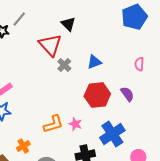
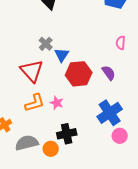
red triangle: (50, 45) -> (32, 71), moved
blue triangle: (94, 62) -> (62, 55), moved, turned -35
blue cross: (112, 134) -> (110, 113), moved

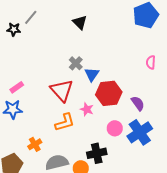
purple semicircle: (109, 73) -> (138, 103), moved
pink star: (57, 103) -> (87, 109), moved
pink circle: (120, 136) -> (115, 128), moved

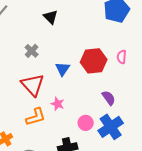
gray cross: (76, 63) -> (32, 51), moved
red hexagon: (109, 93) -> (94, 61), moved

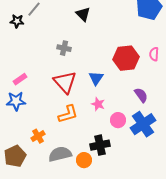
gray cross: (32, 51) -> (64, 48), turned -32
blue triangle: (63, 69) -> (96, 78), moved
pink star: (58, 104) -> (98, 104), moved

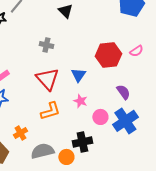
pink semicircle: (154, 54) -> (136, 51), turned -128

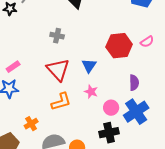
purple semicircle: (123, 92) -> (134, 83), turned 35
black cross: (82, 142) -> (109, 133), moved

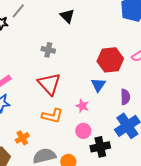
blue triangle: (89, 66) -> (98, 85), moved
orange L-shape: (61, 102) -> (52, 116), turned 30
pink circle: (111, 108) -> (83, 131), moved

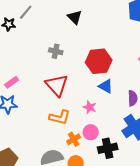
red hexagon: (110, 60) -> (99, 61), moved
blue triangle: (98, 85) -> (106, 86), turned -35
orange cross: (22, 138) -> (74, 139), moved

